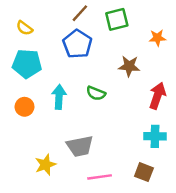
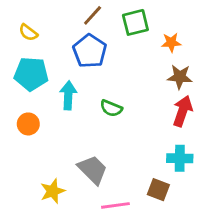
orange star: (157, 38) -> (171, 42), moved
brown star: (129, 66) -> (180, 77), moved
cyan arrow: (59, 97) -> (68, 95), moved
gray trapezoid: (80, 146) -> (93, 170), turned -124
brown square: (144, 172) -> (158, 190), moved

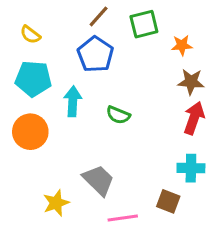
orange circle: (28, 124) -> (30, 132), size x1.5

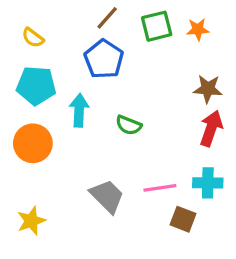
orange star: (182, 45) -> (198, 29), moved
yellow star: (56, 203) -> (31, 221), moved
pink line: (123, 218) -> (160, 188), moved

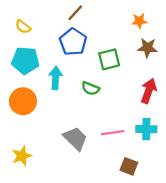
green square: (157, 26) -> (109, 59), moved
brown star: (208, 89) -> (147, 48), moved
brown square: (183, 219) -> (129, 166), moved

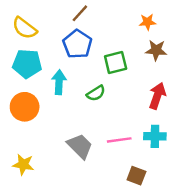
yellow semicircle: (23, 27) -> (25, 28), size x1.5
green semicircle: (90, 88) -> (96, 93), turned -54
yellow star: (22, 156) -> (23, 165), turned 30

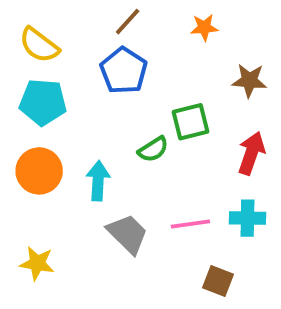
orange star: (148, 22) -> (204, 27), moved
green square: (116, 63) -> (190, 122), moved
cyan arrow: (59, 82) -> (98, 181), moved

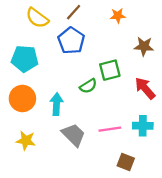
yellow semicircle: (39, 45) -> (37, 18), moved
red arrow: (251, 153) -> (145, 88), turned -60
yellow star: (37, 263) -> (26, 141), moved

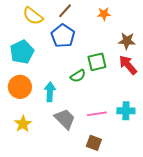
cyan pentagon: (25, 59) -> (22, 52), turned -30
red arrow: (145, 88) -> (128, 65), moved
yellow star: (26, 141) -> (23, 124), turned 30
brown square: (126, 162) -> (94, 143), moved

